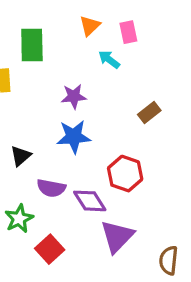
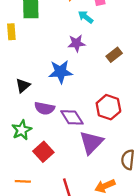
purple star: (74, 96) -> (76, 43), moved
red hexagon: (125, 174) -> (108, 107), moved

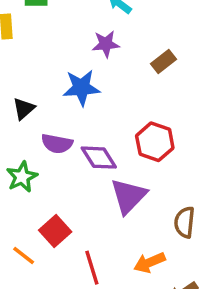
red square: (43, 152) -> (55, 231), moved
orange line: (23, 181) -> (24, 255), turned 35

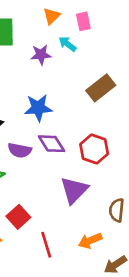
purple star: (106, 44) -> (41, 55), moved
brown rectangle: (164, 61) -> (101, 88), size x1.5
purple diamond: (99, 158) -> (52, 144), moved

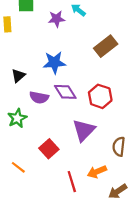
red square: (18, 217) -> (49, 149), moved
red line: (46, 245) -> (72, 182), moved

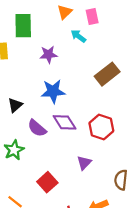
purple star: (57, 19) -> (48, 54), moved
purple semicircle: (39, 97) -> (37, 128), turned 30
purple triangle: (84, 130) -> (84, 163), size x0.6

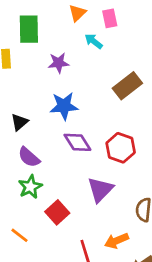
purple semicircle: (37, 128) -> (29, 157), moved
green star: (14, 150) -> (30, 187), moved
purple triangle: (84, 163) -> (100, 190), size x1.5

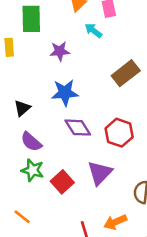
green star: (30, 187) -> (33, 170), turned -30
red square: (57, 212) -> (62, 182), moved

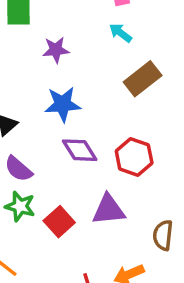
cyan arrow: (93, 30) -> (120, 33), moved
purple triangle: (100, 173) -> (109, 210), turned 40

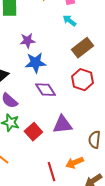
purple star: (56, 50) -> (27, 41), moved
red hexagon: (134, 157) -> (82, 80), moved

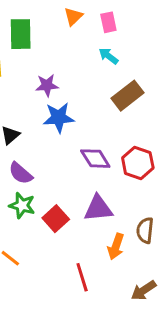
red hexagon: (82, 80) -> (138, 163), moved
purple diamond: (45, 90) -> (95, 159), moved
orange arrow: (74, 163) -> (116, 246), moved, turned -48

